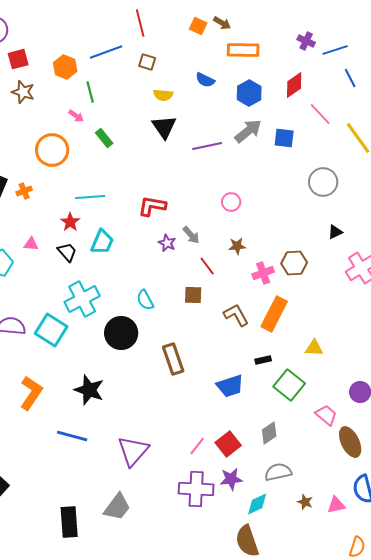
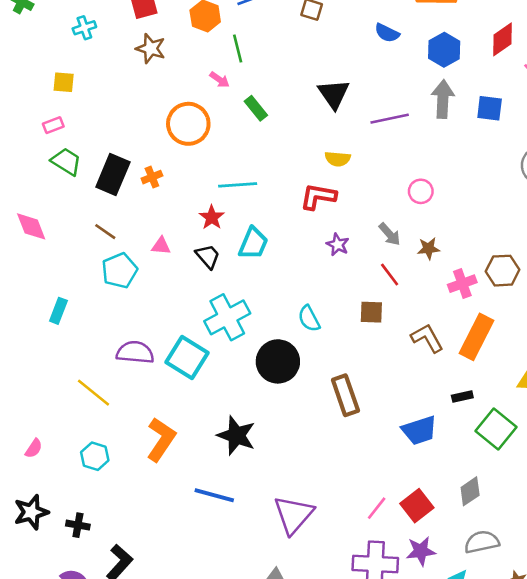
yellow semicircle: (163, 95) -> (338, 159), moved
gray arrow: (248, 131) -> (443, 99), turned -48
gray arrow: (191, 235) -> (390, 234), moved

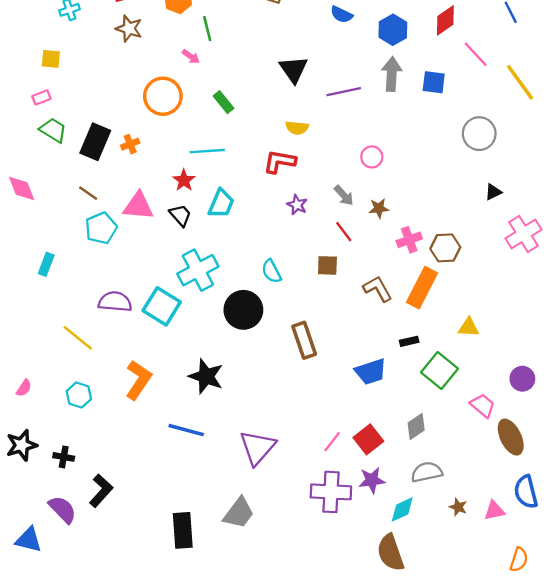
green rectangle: (256, 108) -> (224, 102), moved
pink triangle: (161, 246) -> (138, 206), size x1.8
brown hexagon: (503, 271) -> (445, 248), moved

